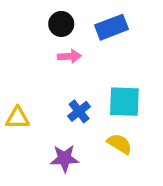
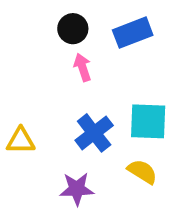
pink arrow: (69, 56) -> (82, 67), turned -105
blue cross: (79, 111) -> (94, 133), size x1.4

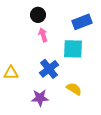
blue rectangle: (133, 33) -> (82, 22), moved
cyan square: (148, 121) -> (73, 49), moved

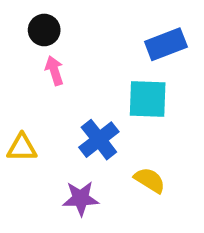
black circle: (38, 15) -> (44, 30), moved
pink arrow: (43, 35) -> (54, 71), moved

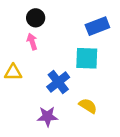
black circle: (44, 30) -> (36, 18), moved
yellow triangle: (22, 148) -> (13, 72), moved

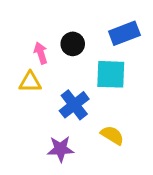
black circle: (36, 18) -> (73, 44), moved
yellow triangle: (13, 72) -> (30, 82), moved

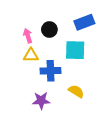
yellow triangle: (30, 82) -> (31, 55), moved
blue cross: (74, 105) -> (50, 71), turned 36

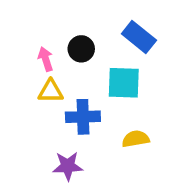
blue rectangle: (84, 22) -> (139, 37), turned 60
yellow semicircle: (76, 91) -> (136, 139), moved, turned -42

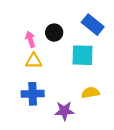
blue cross: (83, 117) -> (33, 94), moved
purple star: (68, 166) -> (64, 111), moved

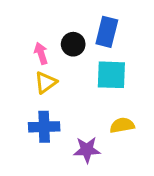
blue rectangle: (93, 25) -> (107, 32), moved, turned 65
yellow triangle: (34, 61) -> (46, 82), turned -36

